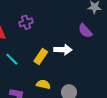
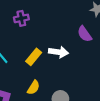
yellow semicircle: (43, 84) -> (33, 88), turned 104

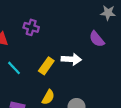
purple cross: (21, 18) -> (31, 27), turned 32

